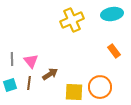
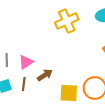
pink triangle: (31, 61) -> (26, 62), turned 35

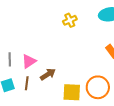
yellow cross: (67, 21) -> (70, 20), size x0.6

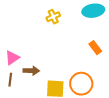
brown arrow: (48, 74) -> (31, 71), turned 35

